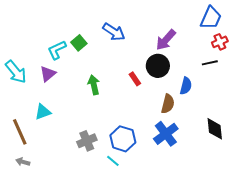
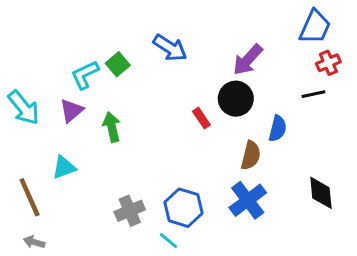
green arrow: (94, 85) -> (112, 127), moved

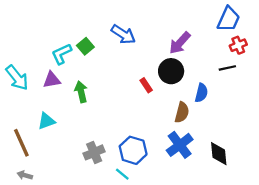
purple triangle: (71, 111) -> (52, 80), turned 30
black diamond: (321, 193) -> (219, 154), moved

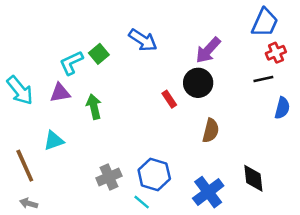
blue semicircle: (201, 93) -> (282, 108), moved
blue cross: (180, 145) -> (208, 192), moved

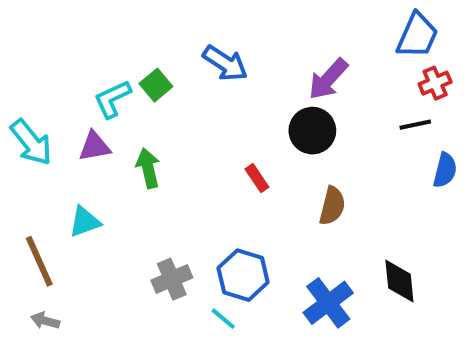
red rectangle: (169, 99) -> (257, 178), moved

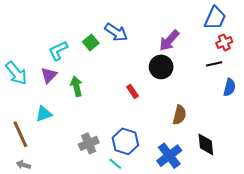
green square: (156, 85) -> (91, 42), moved
purple triangle: (95, 146) -> (49, 75), turned -36
brown semicircle: (332, 206) -> (179, 115), moved

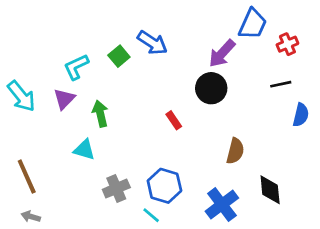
blue trapezoid: (215, 18) -> (253, 24), moved
red cross: (224, 42) -> (287, 44), moved
cyan triangle: (44, 114) -> (84, 150), moved, turned 36

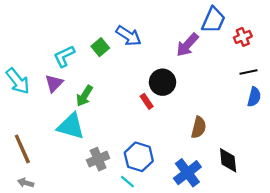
black line: (281, 84) -> (248, 72), moved
black circle: (211, 88) -> (163, 82), moved
green arrow: (100, 114) -> (84, 96), turned -135
cyan triangle: (84, 150) -> (71, 126), size x1.5

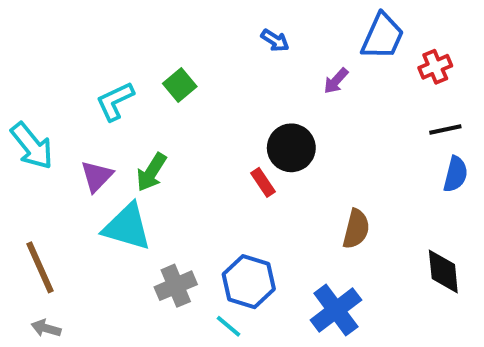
blue arrow: (129, 36) -> (275, 40), moved, size x0.6
purple arrow: (187, 45) -> (336, 81), size x0.6
purple triangle: (54, 83) -> (97, 176), moved
black diamond: (228, 160) -> (443, 271), moved

